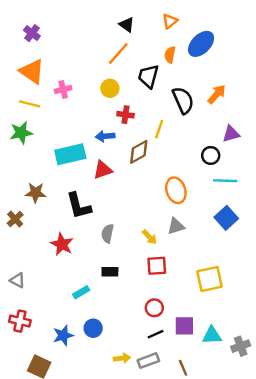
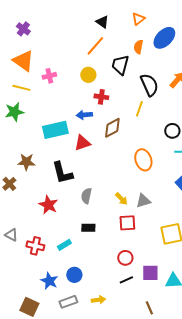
yellow line: (159, 129) -> (139, 109), moved
gray triangle: (176, 226) -> (143, 201), moved
red cross: (20, 321) -> (35, 246), moved
blue star: (63, 335) -> (49, 281), turned -30
gray rectangle: (148, 361) -> (68, 302), moved

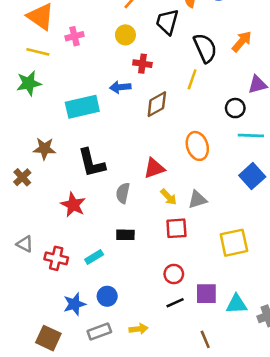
red triangle: (82, 143) -> (154, 168), moved
blue star: (49, 281) -> (74, 304), turned 30

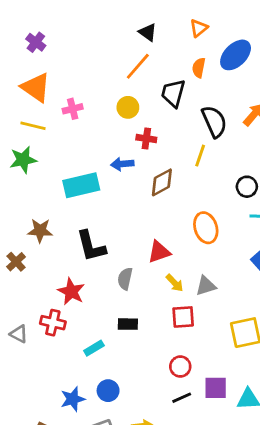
red cross: (56, 258) -> (53, 323), moved

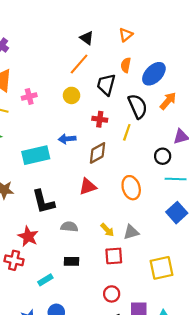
blue ellipse: (236, 55) -> (154, 74), moved
red cross: (146, 139) -> (100, 119), moved
red triangle: (159, 252) -> (88, 187), moved
gray semicircle: (125, 279) -> (69, 227), turned 84

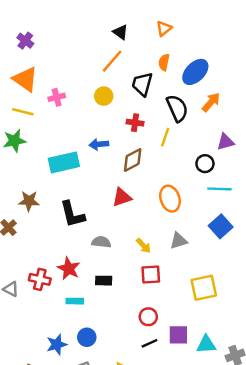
gray triangle: (131, 232) -> (178, 241), moved
red star: (28, 236) -> (69, 269), moved
cyan rectangle: (45, 280) -> (75, 301), turned 32

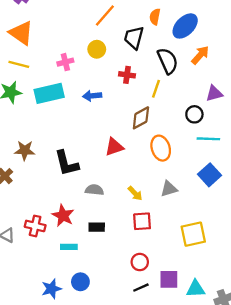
pink cross: (57, 97) -> (65, 62), moved
brown diamond: (133, 160) -> (141, 118), moved
cyan rectangle: (64, 162) -> (49, 93), moved

